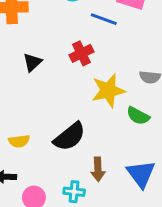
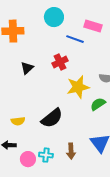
green semicircle: (138, 116) -> (98, 104), turned 119
brown arrow: (98, 169) -> (71, 151), moved
cyan cross: (74, 192) -> (46, 155), moved

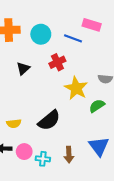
cyan circle: (54, 17) -> (41, 34), moved
yellow star: (78, 87) -> (76, 88), turned -30
pink circle: (28, 159) -> (24, 152), moved

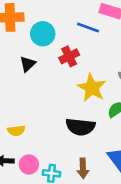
cyan circle: (41, 34) -> (43, 34), moved
black semicircle: (49, 120) -> (80, 127), moved, turned 45

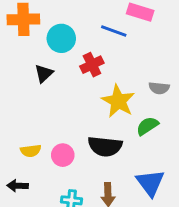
pink circle: (29, 164) -> (63, 155), moved

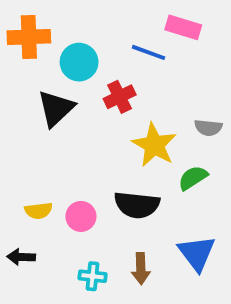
black triangle: (44, 73) -> (56, 108), size x1.5

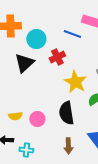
black semicircle: (137, 205) -> (66, 113), turned 75
cyan cross: (93, 276) -> (26, 150), moved

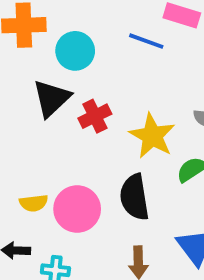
red cross: (57, 57) -> (95, 116), moved
pink circle: (37, 119) -> (77, 209), size x1.5

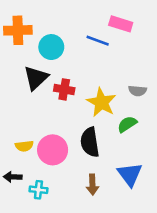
red cross: (95, 116) -> (64, 89), turned 36

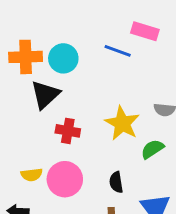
orange cross: (18, 30) -> (26, 57), moved
red cross: (64, 89) -> (68, 131), moved
black semicircle: (90, 142) -> (116, 182), moved, size x0.6

